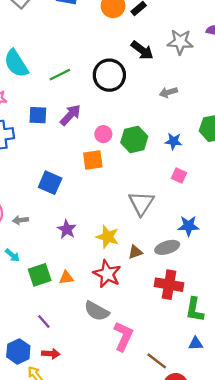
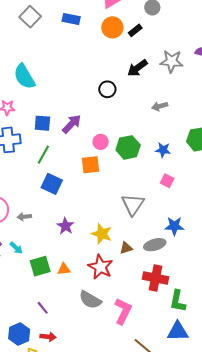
black arrow: (142, 50) -> (137, 68), turned 105
green line: (60, 75) -> (43, 155), moved, turned -36
black circle: (109, 75) -> (107, 89), size x0.6
pink L-shape: (123, 336) -> (123, 311), moved
blue triangle: (196, 344) -> (178, 331), size x1.6

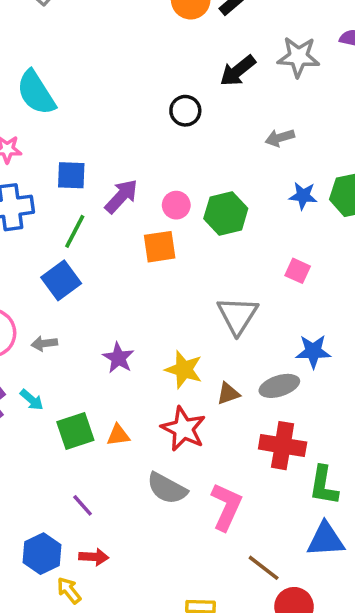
purple arrow: (72, 124) -> (121, 196), moved
blue star: (163, 150) -> (303, 196), moved
blue square: (52, 184) -> (61, 280), moved, turned 30

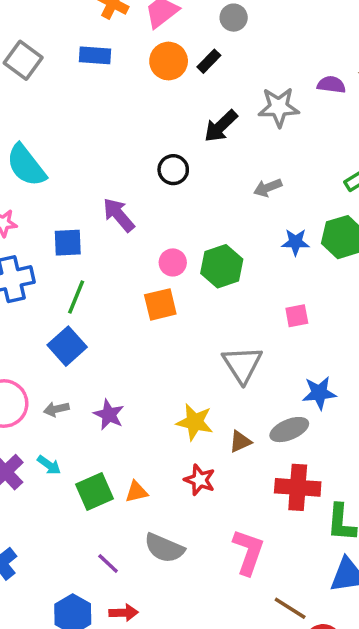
purple arrow: (121, 196) -> (119, 215), moved, turned -78
pink square: (298, 271) -> (297, 316), turned -30
purple star: (118, 358) -> (109, 415), moved
red star: (183, 429) -> (200, 480), size x0.7
gray semicircle: (167, 488) -> (164, 548), moved

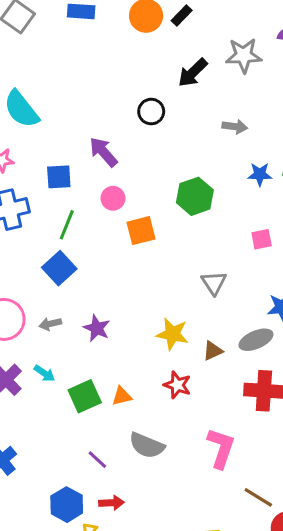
gray arrow: (268, 188) -> (235, 127), turned -150
pink circle: (173, 262) -> (113, 198), moved
gray triangle: (242, 364) -> (214, 283), size x0.7

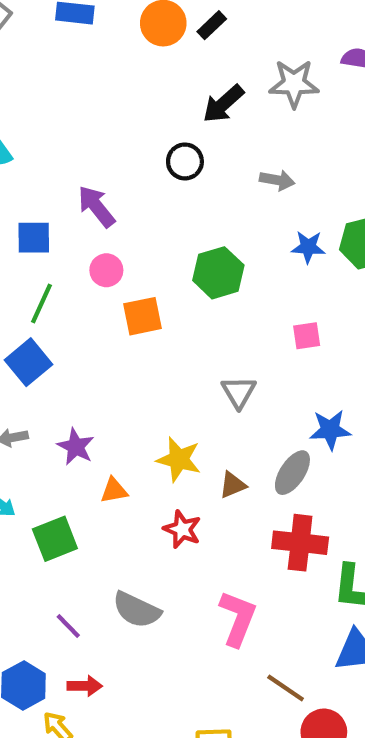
black circle: (151, 112) -> (185, 161), moved
gray ellipse: (256, 340) -> (292, 473), turned -36
orange triangle: (122, 396) -> (114, 490), moved

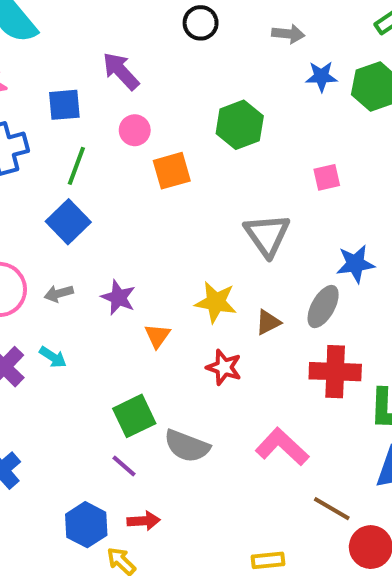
blue star: (308, 247) -> (321, 76), moved
gray triangle: (239, 392) -> (267, 235), size x1.4
orange triangle: (114, 490) -> (157, 336), turned -40
green square: (55, 539) -> (134, 416), moved
pink L-shape: (238, 618) -> (282, 447), turned -64

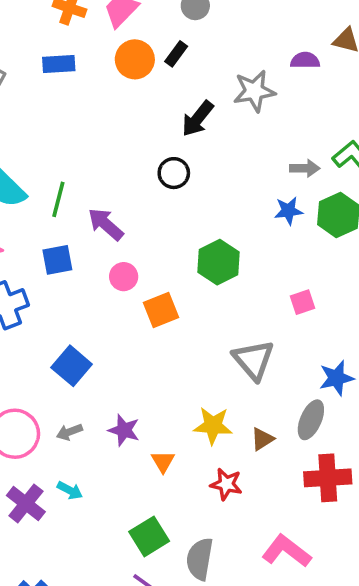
gray arrow: (288, 34) -> (305, 168), moved
green line: (76, 166) -> (58, 199), moved
gray semicircle: (187, 446) -> (200, 559), turned 84

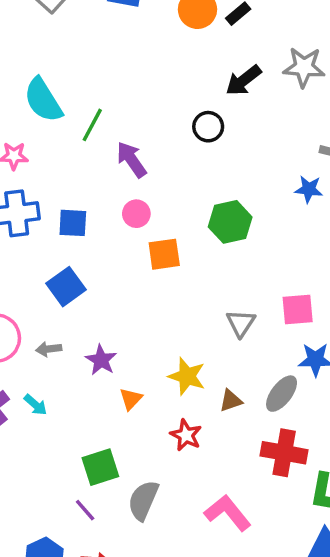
blue square: (57, 260) -> (73, 223), moved
pink square: (303, 302) -> (298, 310), moved, size x1.4
gray triangle: (254, 360) -> (241, 323), size x0.7

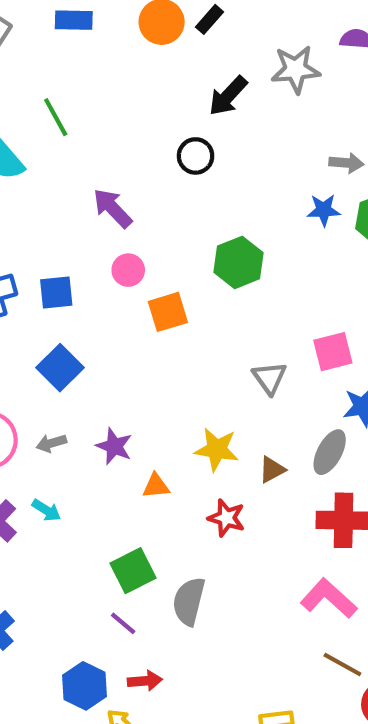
green line: (92, 125) -> (56, 117), moved, turned -48
orange triangle: (131, 399) -> (156, 486), turned 50
pink L-shape: (228, 513) -> (329, 598), moved

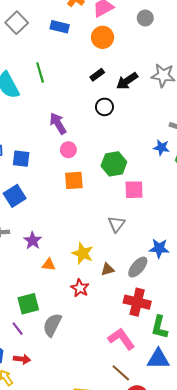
black rectangle: (210, 19) -> (97, 75), moved
pink circle: (128, 270) -> (68, 150), moved
pink square: (333, 352) -> (134, 190), moved

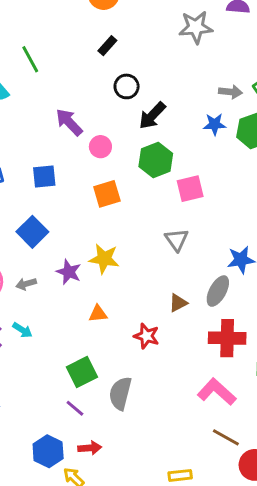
black arrow: (127, 81) -> (152, 116), moved
pink circle: (68, 150) -> (100, 147), moved
blue square: (21, 159) -> (44, 177), moved
purple star: (33, 241) -> (69, 272), moved
yellow star: (83, 253) -> (104, 259), moved

